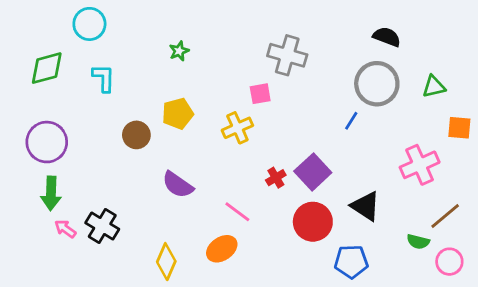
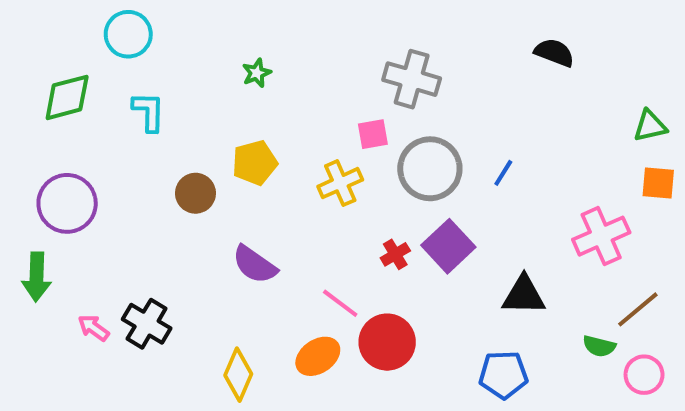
gray circle: (377, 84) -> (430, 169), moved
green triangle: (434, 87) -> (650, 126), moved
green arrow: (51, 193) -> (36, 277), moved
black triangle: (365, 206) -> (524, 295), turned -32
red circle: (313, 222) -> (387, 342), moved

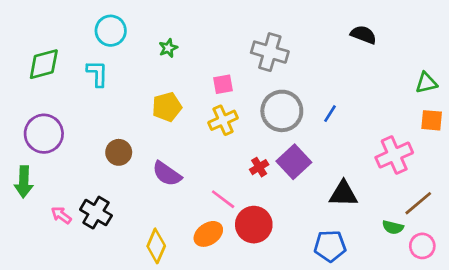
cyan circle: (128, 34) -> (111, 31), moved
pink square: (373, 134) -> (223, 84), moved
brown circle: (195, 193) -> (119, 152), moved

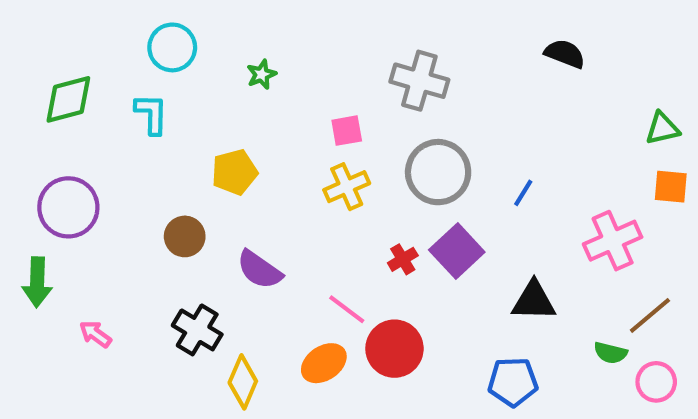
yellow pentagon: (167, 107) -> (235, 172), moved
blue line: (330, 114) -> (523, 193), moved
black cross: (96, 213) -> (197, 330), moved

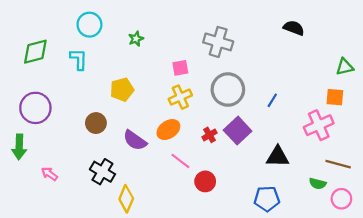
orange square: (671, 187) -> (335, 97), moved
brown line: (650, 315) -> (338, 164), turned 55
red circle: (394, 349) -> (205, 181), size x0.7
orange ellipse: (324, 363) -> (168, 130), moved

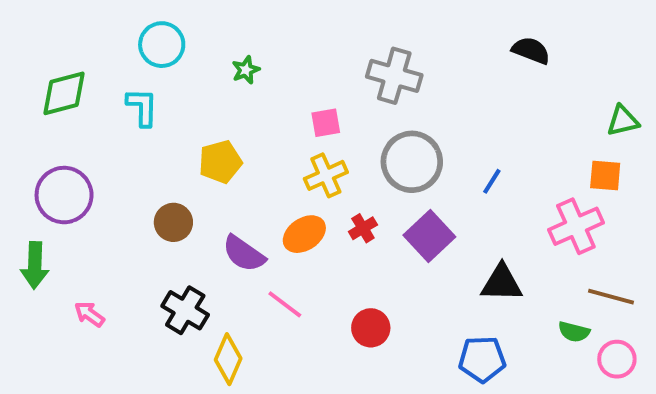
red cross: (209, 135) -> (363, 228), moved
pink line: (180, 161) -> (285, 304), moved

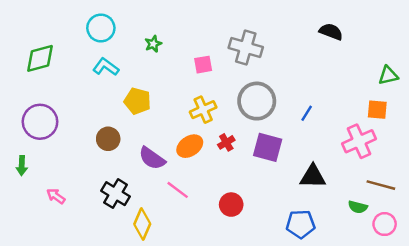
cyan L-shape: (142, 107) -> (106, 67), moved, turned -55
pink square: (326, 123) -> (203, 65), moved
yellow pentagon: (220, 162) -> (137, 101), turned 30
purple square: (429, 236) -> (268, 147), turned -32
green arrow: (35, 265) -> (22, 166), size x0.7

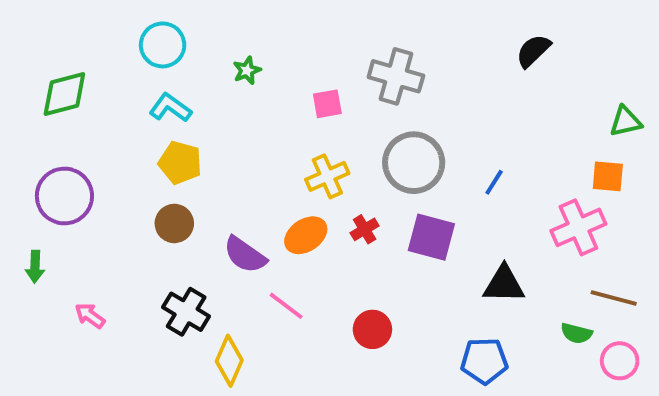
black semicircle: (331, 32) -> (533, 51), turned -65
yellow pentagon: (137, 101) -> (180, 163), moved

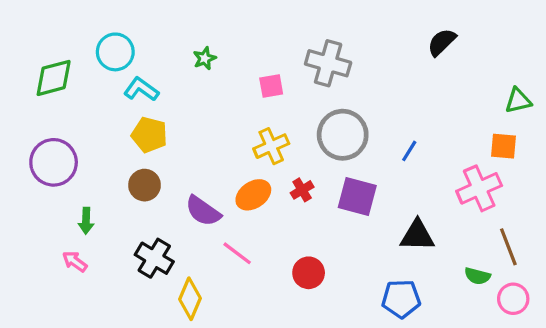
cyan circle: (163, 45) -> (115, 52), moved
green arrow: (35, 267) -> (86, 221), moved
brown line: (614, 298) -> (508, 247), turned 54

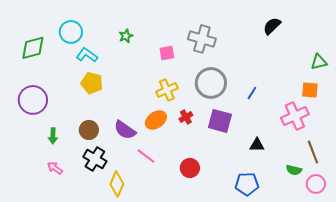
brown circle: (145, 185) -> (89, 130), moved
black triangle: (417, 235) -> (257, 145), size x0.7
pink arrow: (75, 261) -> (55, 168), moved

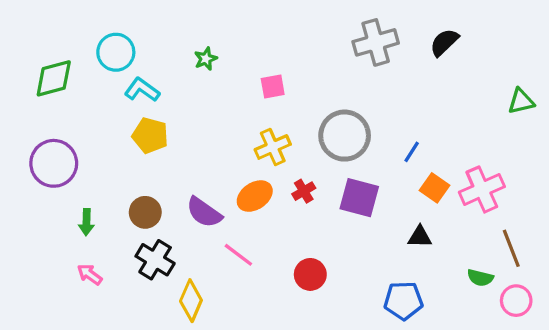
gray cross: (202, 39) -> (376, 42), moved, turned -32
orange square: (310, 90) -> (434, 188), moved, turned 30

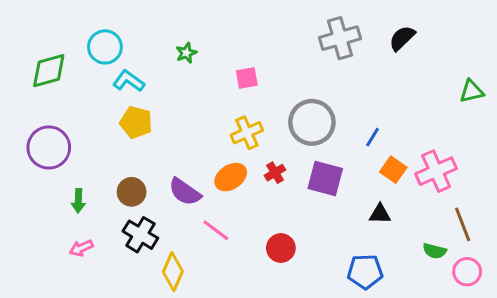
pink arrow: (90, 274) -> (81, 248), turned -60

